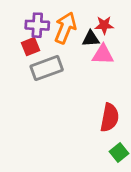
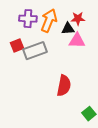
red square: (31, 47) -> (17, 46), moved
red semicircle: (110, 118) -> (64, 86), moved

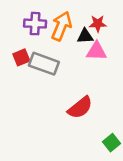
gray rectangle: (35, 51) -> (44, 64), turned 40
red semicircle: (64, 86) -> (80, 108), turned 40

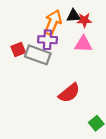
purple cross: (35, 24) -> (47, 40), moved
black triangle: (85, 36) -> (74, 16), moved

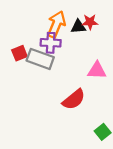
black triangle: (74, 16) -> (78, 27), moved
pink triangle: (83, 44) -> (97, 71), moved

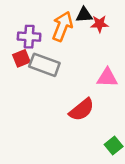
black triangle: (78, 27) -> (84, 15), moved
purple cross: (51, 43) -> (29, 37), moved

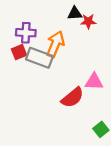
orange arrow: (62, 26) -> (55, 44), moved
pink triangle: (107, 78) -> (94, 82), moved

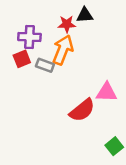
red star: (88, 21) -> (67, 24), moved
gray rectangle: (39, 58) -> (45, 65), size x0.6

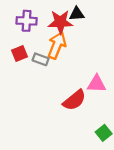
red star: (67, 24) -> (60, 22), size x1.5
purple cross: (29, 37) -> (27, 21), moved

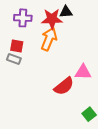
red square: (20, 54) -> (17, 46), turned 32
gray rectangle: (41, 59) -> (14, 59), moved

